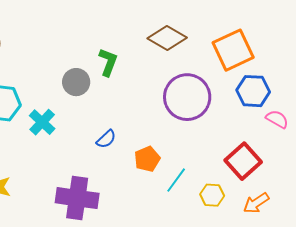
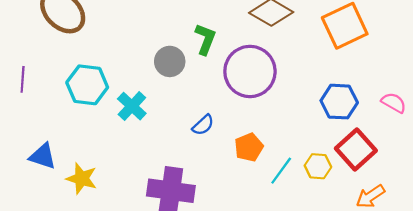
blue hexagon: (253, 91) -> (339, 102), moved
purple circle: (187, 97) -> (250, 71), moved
yellow hexagon: (212, 195) -> (318, 166), moved

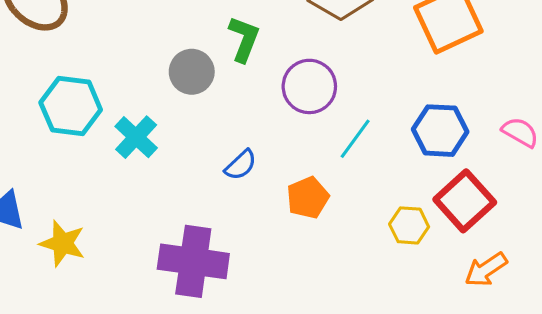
purple circle: (250, 71) -> (309, 86), size x0.7
cyan line: (281, 171) -> (355, 139), moved

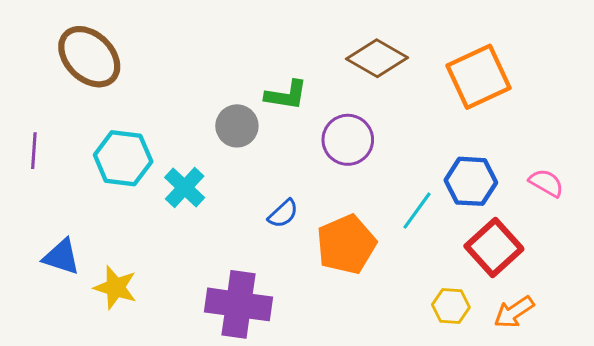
green L-shape: (244, 39) -> (286, 95), turned 78
cyan line: (355, 139) -> (417, 211), moved
orange pentagon: (308, 198) -> (346, 244), size x1.5
yellow hexagon: (409, 225) -> (451, 306), moved

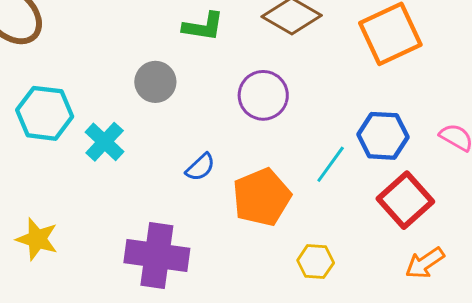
green L-shape: (286, 95) -> (203, 26), moved
yellow hexagon: (451, 306) -> (316, 262), moved

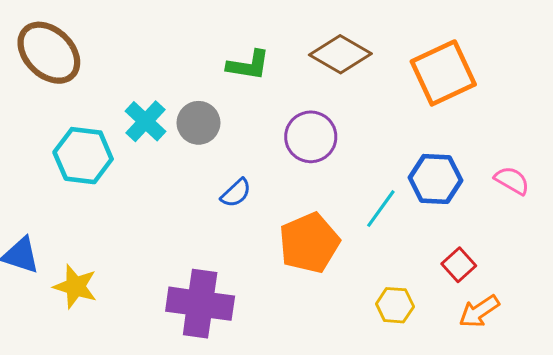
cyan cross: (105, 142) -> (145, 121), moved
blue semicircle: (200, 167) -> (236, 193), moved
red square: (405, 200) -> (459, 265), moved, size x0.6
yellow hexagon: (316, 262) -> (395, 305), moved

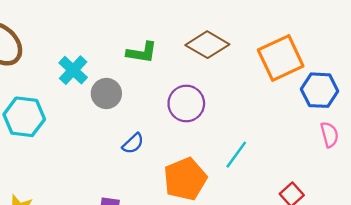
cyan cross: (145, 121) -> (73, 70), moved
blue hexagon: (435, 179) -> (320, 90), moved
pink semicircle: (512, 181) -> (330, 135), turned 45

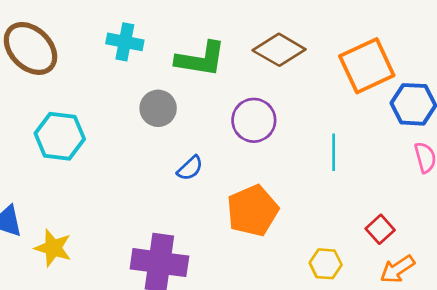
green L-shape: (142, 52) -> (201, 59), size x1.4
cyan cross: (73, 70) -> (125, 42), moved, turned -32
cyan line: (236, 155) -> (334, 152), moved, turned -36

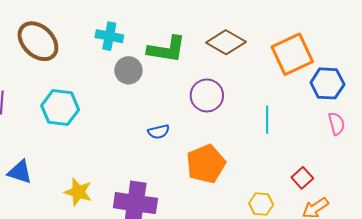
gray circle: (158, 108) -> (128, 70), moved
blue semicircle: (190, 168) -> (159, 132), turned 30
yellow star: (53, 248) -> (78, 192), moved

